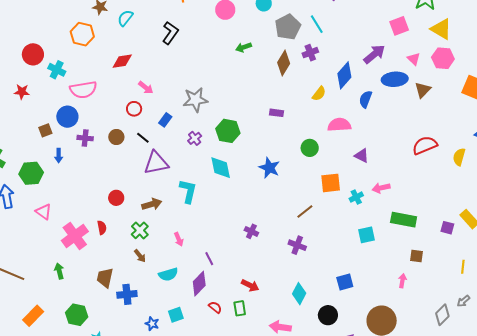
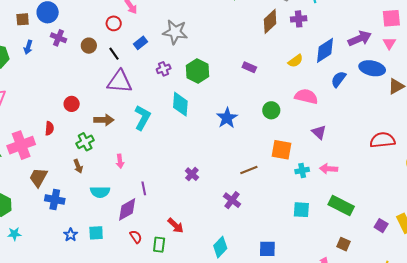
pink triangle: (414, 59) -> (389, 43), moved
pink cross: (75, 236) -> (21, 145), moved

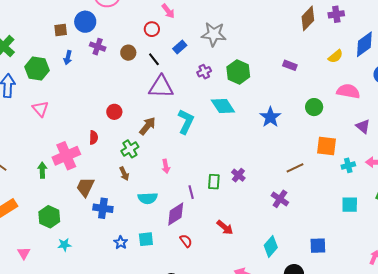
cyan diamond: (180, 104) -> (223, 106), turned -35
brown arrow: (104, 120) -> (147, 126), turned -48
green rectangle: (159, 245) -> (214, 182), moved

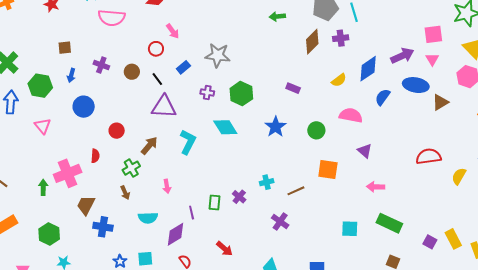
blue circle: (85, 22) -> (84, 107), moved
purple cross: (204, 72) -> (207, 93), turned 32
blue star: (270, 117) -> (276, 127), moved
cyan cross: (348, 165) -> (267, 182), moved

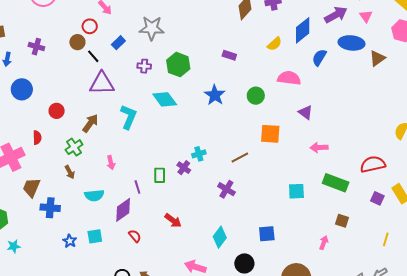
brown circle: (132, 72) -> (77, 42), moved
red semicircle: (428, 156) -> (373, 164), moved
cyan cross: (267, 182) -> (199, 154), moved

